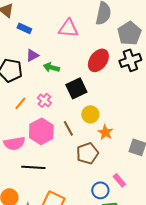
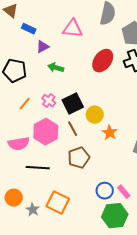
purple triangle: (32, 55) -> (43, 47), moved
black square: (76, 88) -> (73, 104), moved
brown pentagon: (87, 153) -> (79, 158), moved
pink rectangle: (119, 180) -> (124, 192), moved

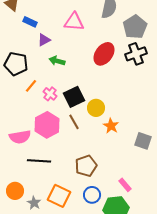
orange line: (25, 104) -> (31, 86), moved
brown pentagon: (79, 158) -> (86, 166), moved
blue circle: (105, 191) -> (92, 195), moved

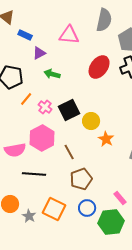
brown line: (74, 122) -> (69, 152), moved

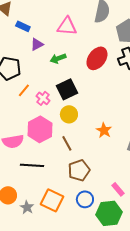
green arrow: (52, 74) -> (58, 58), moved, turned -35
black square: (69, 110) -> (67, 89), moved
yellow circle: (91, 121) -> (69, 114), moved

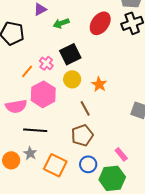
orange line: (24, 90) -> (27, 71), moved
orange star: (104, 130) -> (99, 84), moved
brown line: (67, 143) -> (85, 108), moved
gray star: (27, 207) -> (30, 153), moved

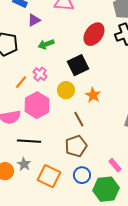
green arrow: (61, 23) -> (46, 44), moved
black square: (70, 54) -> (78, 65), moved

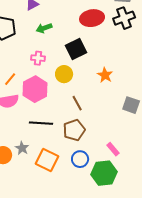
red ellipse: (94, 34) -> (92, 18), turned 45
pink cross: (40, 74) -> (38, 58), turned -32
orange line: (21, 82) -> (10, 79), moved
orange star: (93, 95) -> (105, 75), moved
black line: (29, 141) -> (41, 123), moved

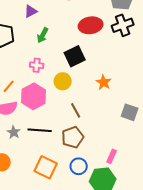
green arrow: (44, 28) -> (43, 35), turned -42
gray star: (22, 148) -> (14, 132), moved
pink rectangle: (113, 149) -> (112, 156), turned 64

